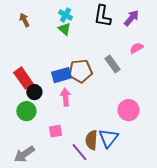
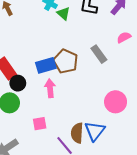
green triangle: (64, 29) -> (64, 13), moved
brown pentagon: (80, 71) -> (66, 61), turned 30

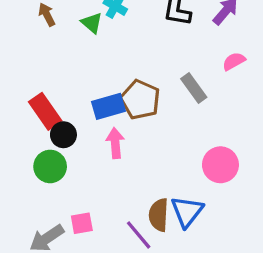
green triangle: (64, 13) -> (92, 23), moved
pink square: (40, 124) -> (82, 223), moved

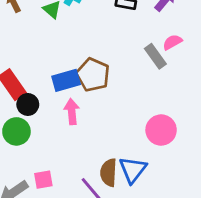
gray rectangle: (194, 88) -> (155, 56), moved

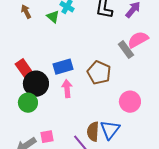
pink semicircle: (172, 42) -> (138, 40), size x1.5
brown pentagon: (93, 75) -> (99, 73), moved
black circle: (28, 104) -> (36, 84), size x1.6

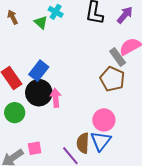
blue rectangle: (63, 67) -> (39, 71), moved, turned -36
brown pentagon: (99, 73) -> (112, 79), moved
black circle: (36, 84) -> (39, 93), moved
pink circle: (130, 102) -> (104, 120), moved

